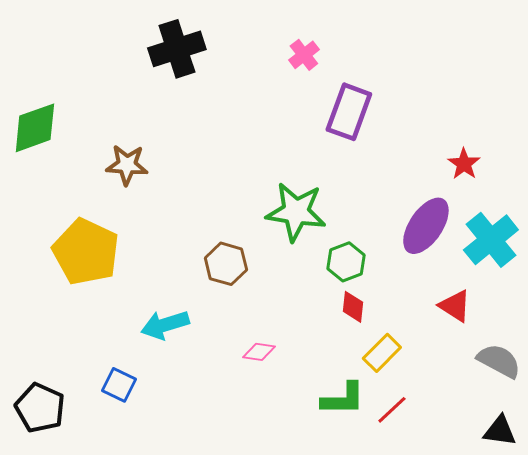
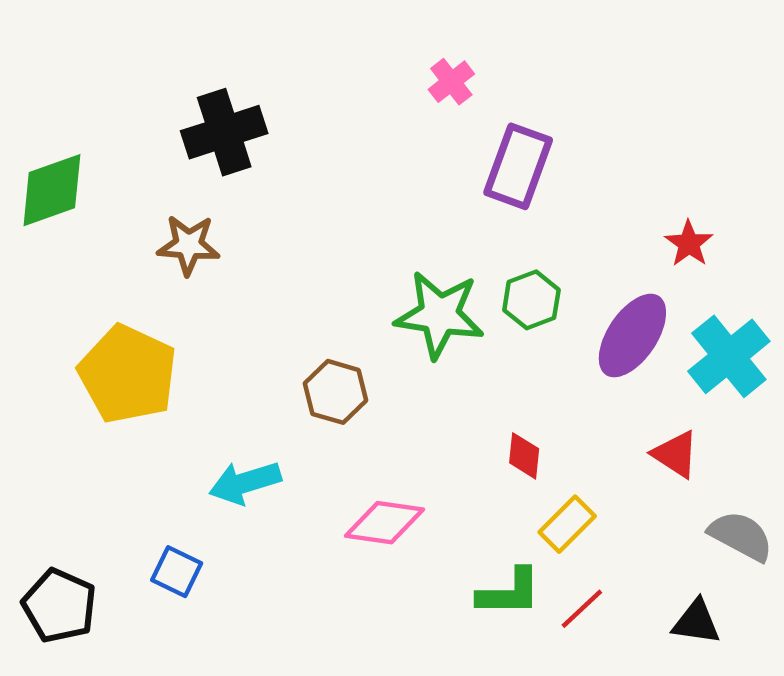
black cross: (177, 49) -> (224, 132), moved
green hexagon: (346, 262) -> (531, 300), moved
pink diamond: (259, 352) -> (385, 523), size x1.6
black triangle: (500, 431) -> (696, 622), moved

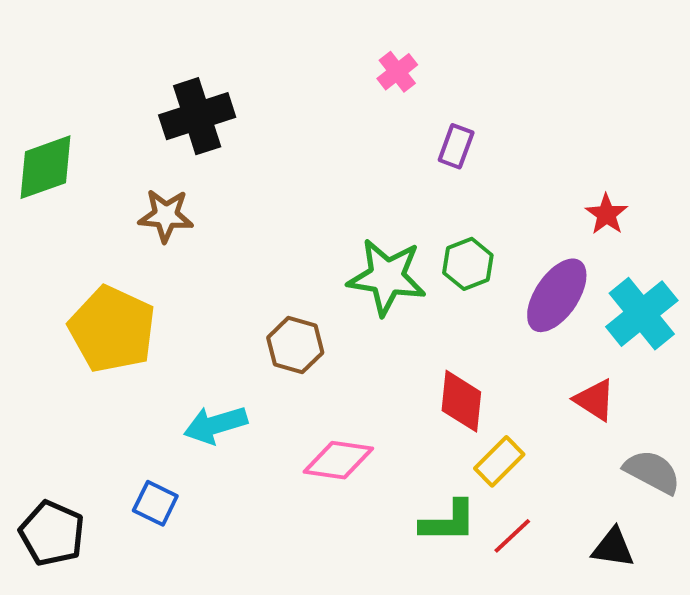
purple rectangle: (518, 166) -> (456, 146), size x0.6
red diamond: (524, 456) -> (461, 401), size x1.5

